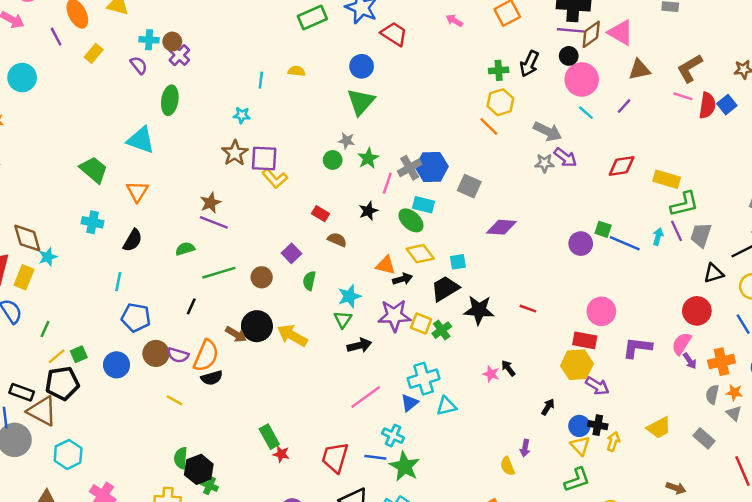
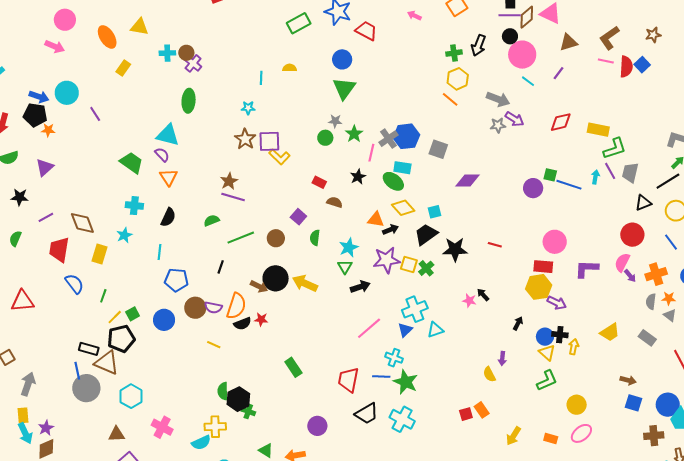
purple line: (56, 37) -> (95, 114), moved
purple semicircle: (139, 65) -> (162, 155), moved
cyan star: (48, 257) -> (124, 235), moved
yellow rectangle: (24, 277) -> (100, 254), moved
red star: (281, 454) -> (261, 319), moved

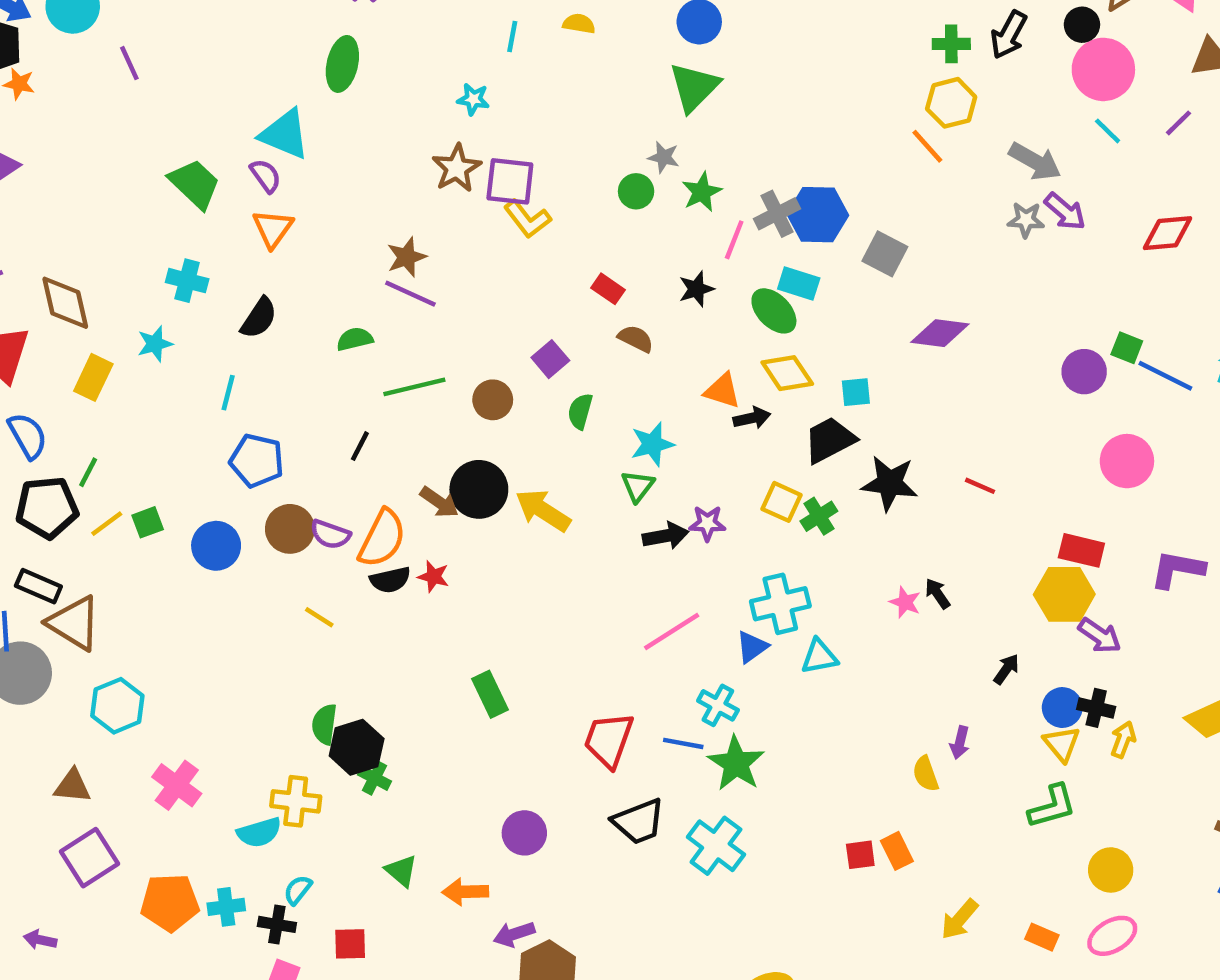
pink circle: (555, 242) -> (1127, 461), moved
purple star: (387, 260) -> (707, 523), moved, size x0.6
black pentagon: (121, 339) -> (47, 508), moved

